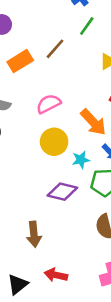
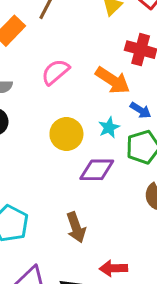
yellow circle: (54, 142) -> (66, 134), moved

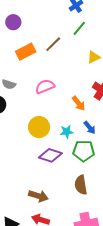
orange arrow: (113, 80) -> (79, 103), size x0.7
brown arrow: (76, 227) -> (38, 196), moved, turned -72

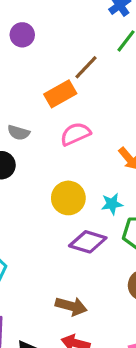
orange rectangle: (26, 52) -> (60, 94), moved

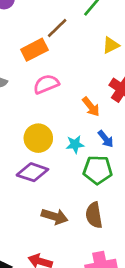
purple diamond: (88, 242) -> (32, 172), moved
brown arrow: (71, 306) -> (55, 217), moved

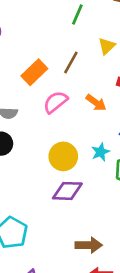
brown line: (57, 28) -> (71, 62), moved
orange arrow: (91, 107) -> (96, 103), moved
brown arrow: (55, 217) -> (89, 245), moved

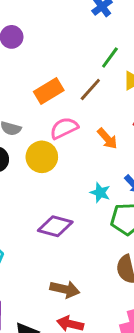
green line: (77, 14) -> (110, 58), moved
cyan star: (100, 152) -> (100, 193), turned 30
yellow circle: (63, 156) -> (42, 157), moved

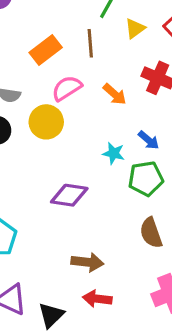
brown line: (90, 90) -> (90, 43), turned -40

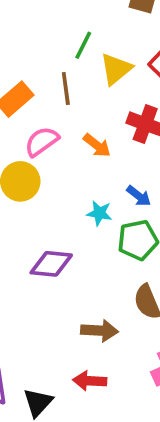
yellow triangle: (135, 29) -> (116, 69), size x1.4
brown arrow: (87, 262) -> (99, 331), moved

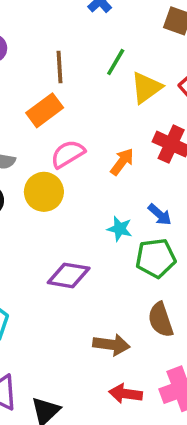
brown line: (66, 89) -> (59, 67), moved
orange arrow: (97, 145) -> (122, 162), turned -96
red arrow: (90, 381) -> (125, 394), moved

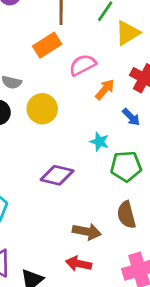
pink semicircle: (68, 154) -> (83, 65), moved
blue arrow: (160, 215) -> (131, 117), moved
red arrow: (125, 394) -> (79, 264), moved

